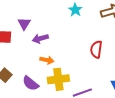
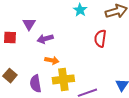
red semicircle: (96, 49) -> (100, 39), moved
purple semicircle: (31, 83) -> (36, 84), turned 42

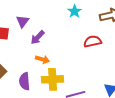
purple arrow: (45, 39) -> (38, 37), turned -35
red semicircle: (100, 39) -> (93, 41), turned 66

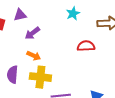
purple triangle: (23, 21) -> (20, 15), turned 32

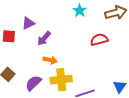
purple semicircle: (12, 75) -> (33, 83), turned 54

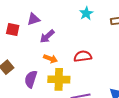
red semicircle: (99, 40) -> (83, 56), moved
purple semicircle: (33, 83) -> (31, 79), turned -36

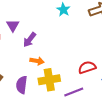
purple triangle: (34, 19) -> (13, 25), turned -32
red semicircle: (83, 56) -> (87, 67), moved

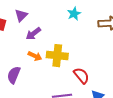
red semicircle: (87, 67) -> (81, 76), turned 54
yellow cross: (49, 80) -> (57, 56), moved

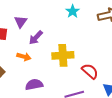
orange arrow: (35, 56) -> (24, 57), moved
purple semicircle: (14, 75) -> (34, 85), moved, turned 66

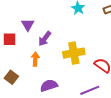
orange arrow: (24, 57) -> (35, 59), turned -96

